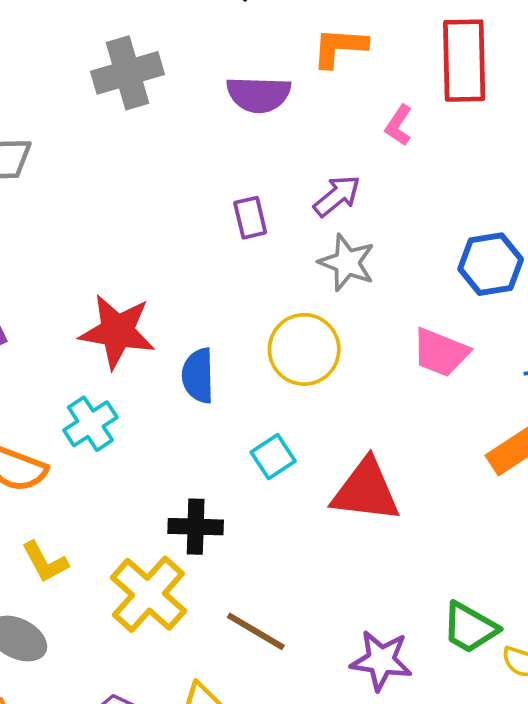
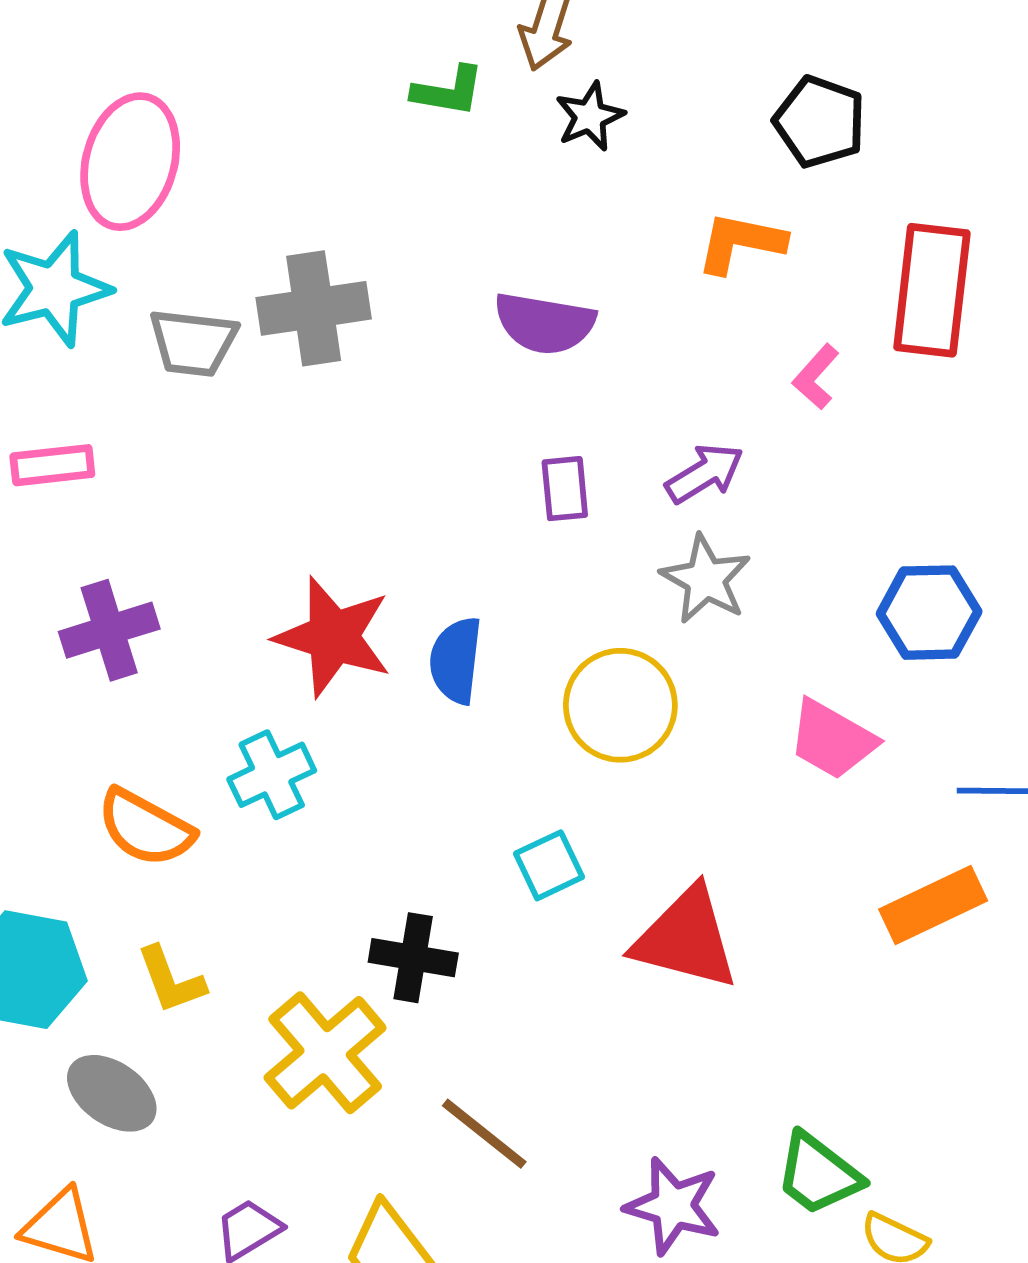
gray cross: (127, 73) -> (314, 308), moved
purple semicircle: (259, 94) -> (545, 323), moved
blue semicircle: (198, 376) -> (456, 660), moved

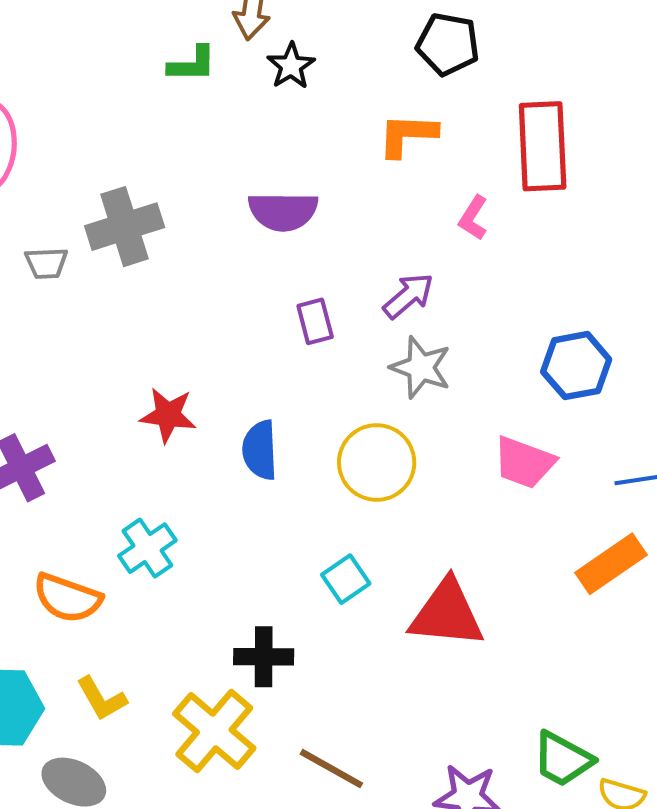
gray trapezoid: (193, 343) -> (46, 263), size x0.7
red star: (333, 637) -> (168, 415), moved, size x0.7

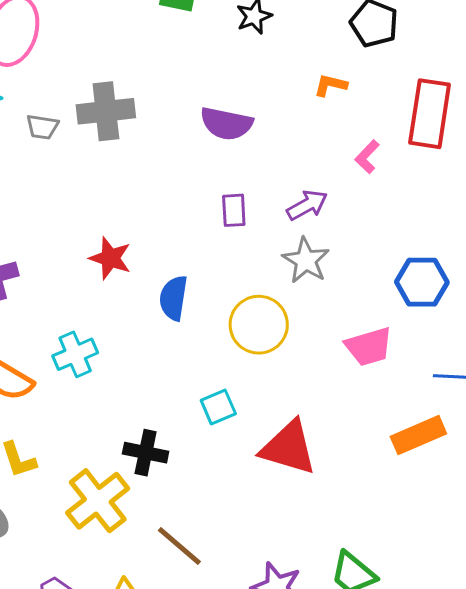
orange L-shape: (407, 135) -> (330, 85), size x0.7
pink trapezoid: (524, 462) -> (369, 347), turned -48

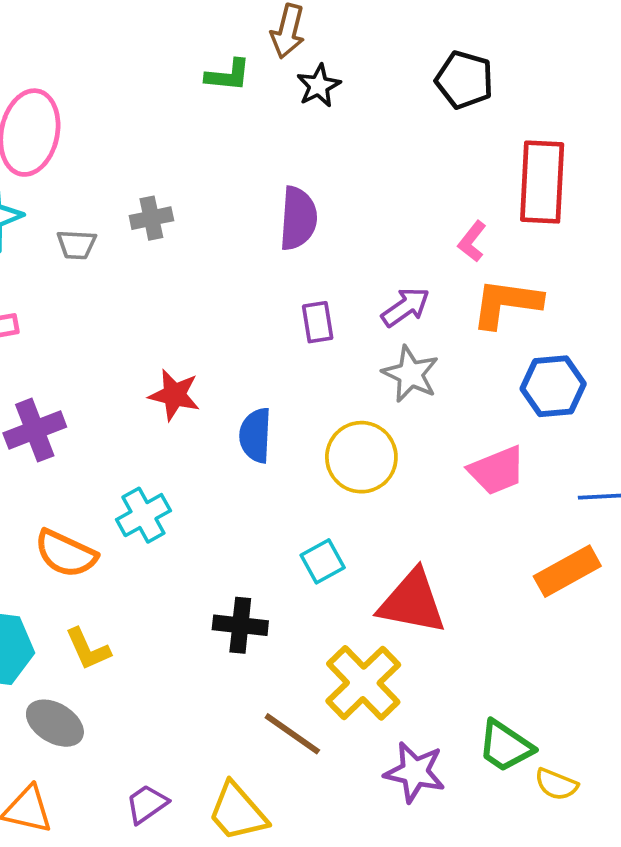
orange L-shape: (330, 85) -> (506, 303), moved, size x1.8
gray cross: (106, 111) -> (151, 218), size x0.6
purple semicircle: (226, 124) -> (298, 218), turned -92
yellow cross: (98, 501) -> (363, 683), moved

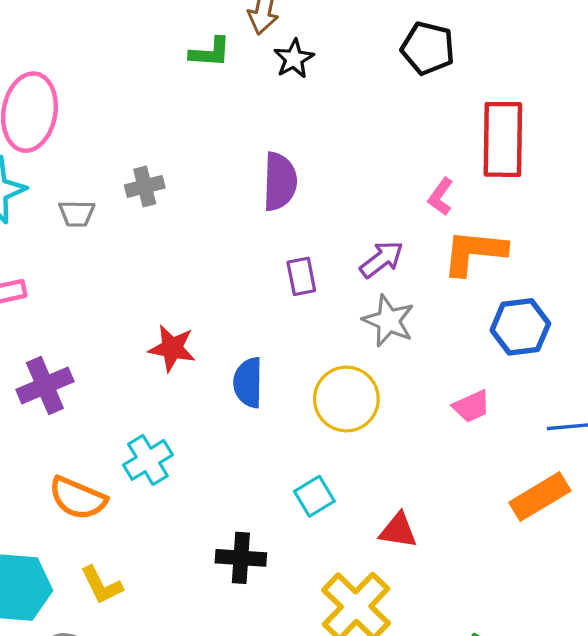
pink trapezoid: (497, 470) -> (471, 406), size x0.7
red triangle: (412, 602) -> (398, 531), size x0.6

